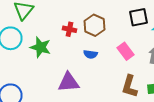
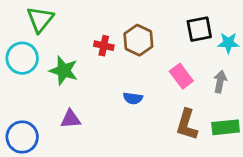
blue semicircle: (90, 54) -> (133, 98), moved
purple triangle: (68, 82) -> (71, 119), moved, size x0.7

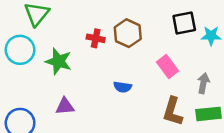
gray arrow: (220, 82) -> (203, 83), moved

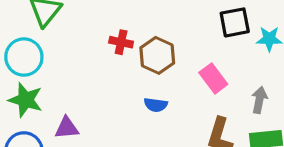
brown hexagon: (128, 33) -> (157, 55), moved
green star: (58, 61) -> (26, 100), moved
purple triangle: (65, 106) -> (67, 128), moved

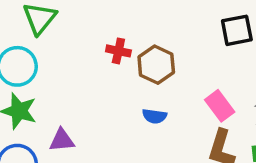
pink rectangle: (213, 78) -> (220, 106), moved

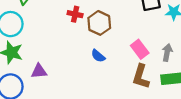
blue semicircle: (154, 116) -> (98, 56), turned 32

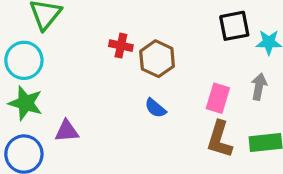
pink rectangle: (140, 49) -> (218, 98), turned 54
gray arrow: (167, 53) -> (259, 87), moved

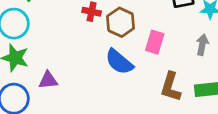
pink rectangle: (218, 98) -> (155, 42), moved
blue semicircle: (155, 108) -> (119, 62), size x1.6

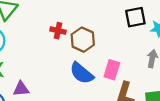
pink rectangle: (155, 42) -> (112, 70), moved

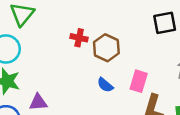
blue semicircle: (82, 73) -> (105, 85), size x0.6

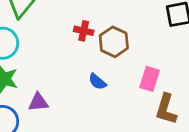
blue semicircle: (105, 85) -> (97, 82), moved

